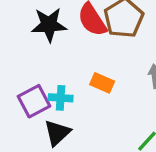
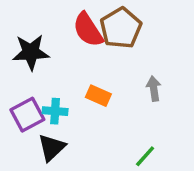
black star: (49, 25) -> (31, 52), moved

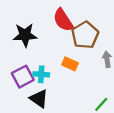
brown pentagon: (121, 28) -> (85, 35), moved
black triangle: (52, 148) -> (39, 99), turned -42

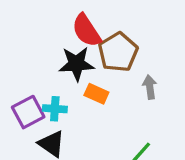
black star: (25, 35) -> (76, 64), moved

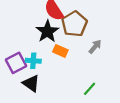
black star: (76, 64) -> (47, 31), turned -30
gray arrow: (150, 87) -> (95, 47), turned 48

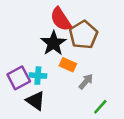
gray arrow: (95, 47) -> (86, 82), moved

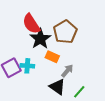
red semicircle: (61, 19) -> (31, 24), moved
black triangle: (36, 101) -> (57, 87), moved

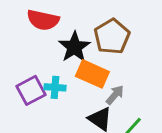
red semicircle: (31, 24) -> (43, 20), moved, turned -45
orange rectangle: (52, 57) -> (92, 74), size x1.5

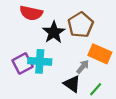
orange rectangle: (92, 74) -> (100, 54), moved
cyan cross: (55, 87) -> (40, 61), size x1.5

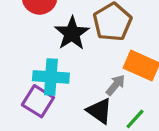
purple square: (23, 63) -> (38, 101), moved, turned -30

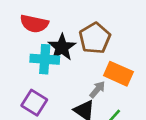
cyan cross: (51, 77) -> (45, 59), moved

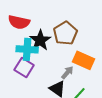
purple square: (34, 103) -> (24, 67), moved

